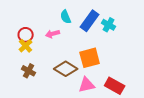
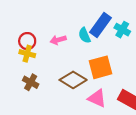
cyan semicircle: (66, 17) -> (84, 35), moved
yellow cross: (26, 46) -> (27, 54), turned -32
pink triangle: (87, 85) -> (97, 98), turned 36

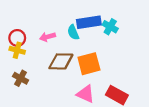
blue rectangle: (100, 25) -> (89, 22), turned 45
brown diamond: (73, 80) -> (61, 61), moved, turned -30

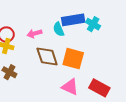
brown diamond: (61, 61) -> (47, 57), turned 70
orange square: (89, 64) -> (73, 59), turned 30

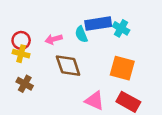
orange square: (73, 59) -> (122, 68), moved

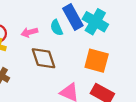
blue rectangle: (98, 24) -> (73, 17), turned 70
cyan cross: (121, 28) -> (95, 22), size x1.5

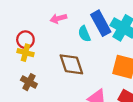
pink arrow: (29, 32) -> (58, 18), moved

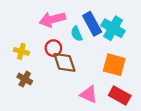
pink arrow: (58, 18) -> (52, 19), size x1.6
red circle: (25, 40) -> (53, 48), moved

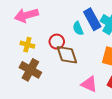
pink arrow: (52, 19) -> (26, 15), moved
brown cross: (25, 79) -> (30, 70), size x1.5

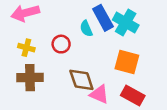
brown diamond: (67, 55) -> (81, 80), moved
brown cross: (30, 70) -> (30, 78), turned -30

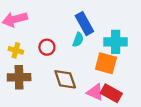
cyan cross: (126, 23) -> (116, 42), moved, turned -30
cyan semicircle: (86, 29) -> (78, 40), moved, turned -136
pink triangle: (99, 94) -> (95, 92), moved

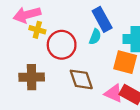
red circle: (47, 47) -> (62, 45), size x1.6
yellow cross: (16, 50) -> (37, 30), moved

